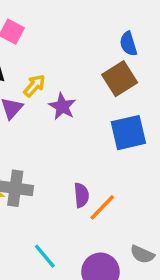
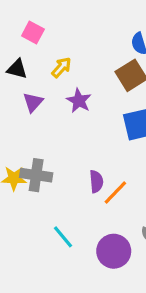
yellow arrow: (34, 86) -> (61, 67), moved

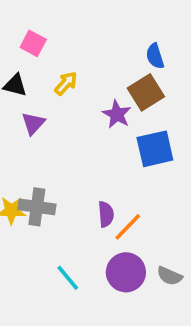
purple star: (79, 101) -> (117, 114), moved
purple circle: (114, 251) -> (126, 272), moved

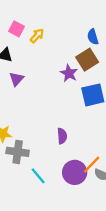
yellow arrow: (66, 83) -> (37, 36), moved
gray cross: (37, 207) -> (18, 152), moved
orange line: (128, 227) -> (92, 164), moved

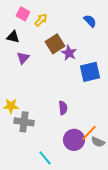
blue semicircle: (93, 37) -> (90, 21), turned 152
brown square: (87, 60) -> (55, 44), moved
cyan line: (38, 176) -> (45, 158), moved

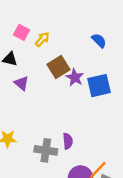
purple triangle: (23, 58) -> (22, 83), turned -32
blue square: (90, 72) -> (99, 86), moved
gray cross: (24, 122) -> (46, 150), moved

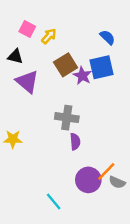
purple triangle: (22, 83) -> (27, 82), size x1.5
blue square: (99, 86) -> (102, 67), moved
gray cross: (46, 150) -> (67, 118), moved

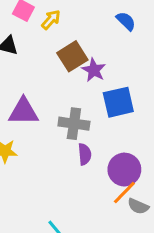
blue square: (102, 67) -> (118, 102), moved
purple triangle: (27, 82) -> (23, 111), moved, turned -40
purple circle: (88, 180) -> (124, 170), moved

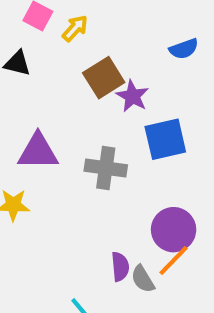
blue semicircle: (126, 21) -> (184, 49), moved, turned 115
purple semicircle: (85, 154) -> (120, 267), moved
gray semicircle: (138, 206) -> (143, 279), moved, turned 35

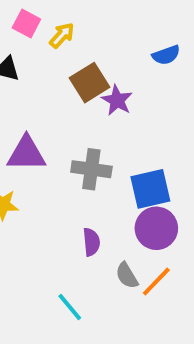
blue square: (165, 139) -> (150, 189), moved
orange line: (174, 260) -> (156, 281), moved
purple semicircle: (120, 267) -> (91, 242), moved

